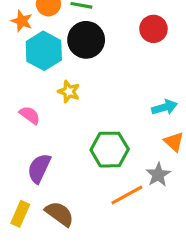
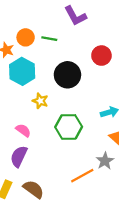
black circle: (86, 40) -> (67, 75), moved
pink semicircle: (30, 115) -> (23, 130), moved
green hexagon: (110, 150) -> (69, 127), moved

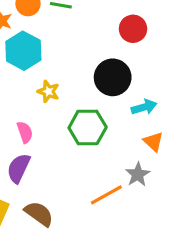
black circle: (67, 75) -> (113, 77), moved
pink semicircle: (23, 130) -> (25, 132), turned 35

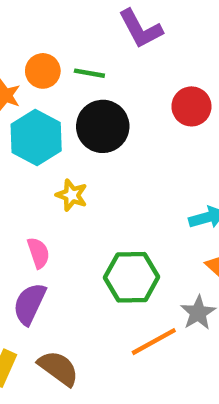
black circle: (113, 77) -> (103, 126), moved
green hexagon: (88, 127) -> (132, 277), moved

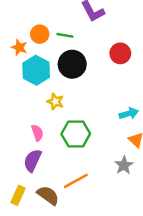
green hexagon: (132, 277) -> (76, 134), moved
orange line: (154, 342) -> (76, 181), moved

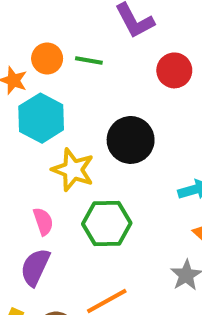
red circle: (120, 53) -> (174, 70), moved
black circle: (72, 64) -> (131, 140), moved
yellow star: (55, 101) -> (73, 170), size x1.5

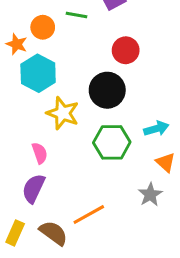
green line: (89, 60) -> (76, 15), moved
red circle: (174, 70) -> (126, 50), moved
green hexagon: (107, 223) -> (112, 142), moved

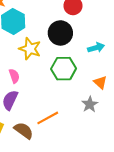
cyan arrow: (156, 129) -> (96, 48), moved

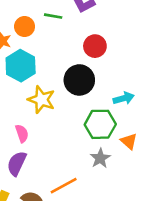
green hexagon: (64, 69) -> (100, 124), moved
gray star: (90, 104) -> (100, 158), moved

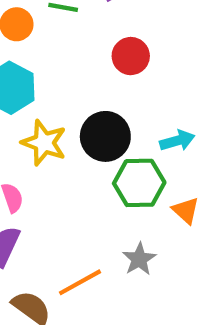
black circle: (79, 80) -> (105, 136), moved
gray star: (100, 158) -> (139, 259), moved

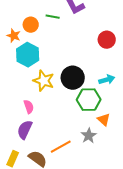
red circle: (131, 56) -> (107, 40), moved
orange triangle: (186, 210) -> (104, 120), moved

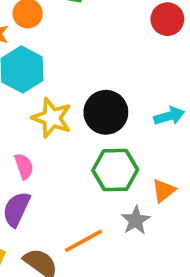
red circle: (107, 40) -> (167, 19), moved
green hexagon: (89, 100) -> (115, 170), moved
orange triangle: (104, 120) -> (164, 191), turned 40

